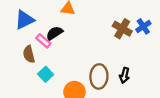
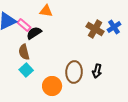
pink rectangle: (43, 41) -> (24, 25), moved
brown semicircle: (29, 54) -> (24, 52), moved

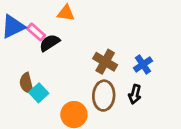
blue cross: (114, 27) -> (143, 64), moved
brown cross: (95, 29) -> (105, 62), moved
brown semicircle: (24, 52) -> (27, 83), moved

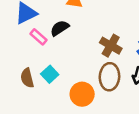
pink rectangle: (36, 32) -> (38, 37), moved
brown semicircle: (27, 83) -> (27, 78), moved

